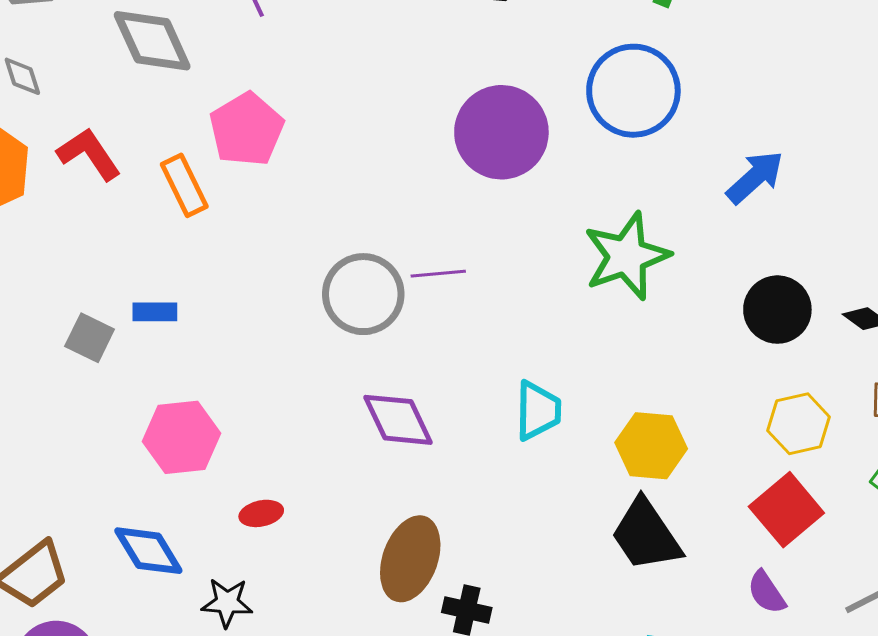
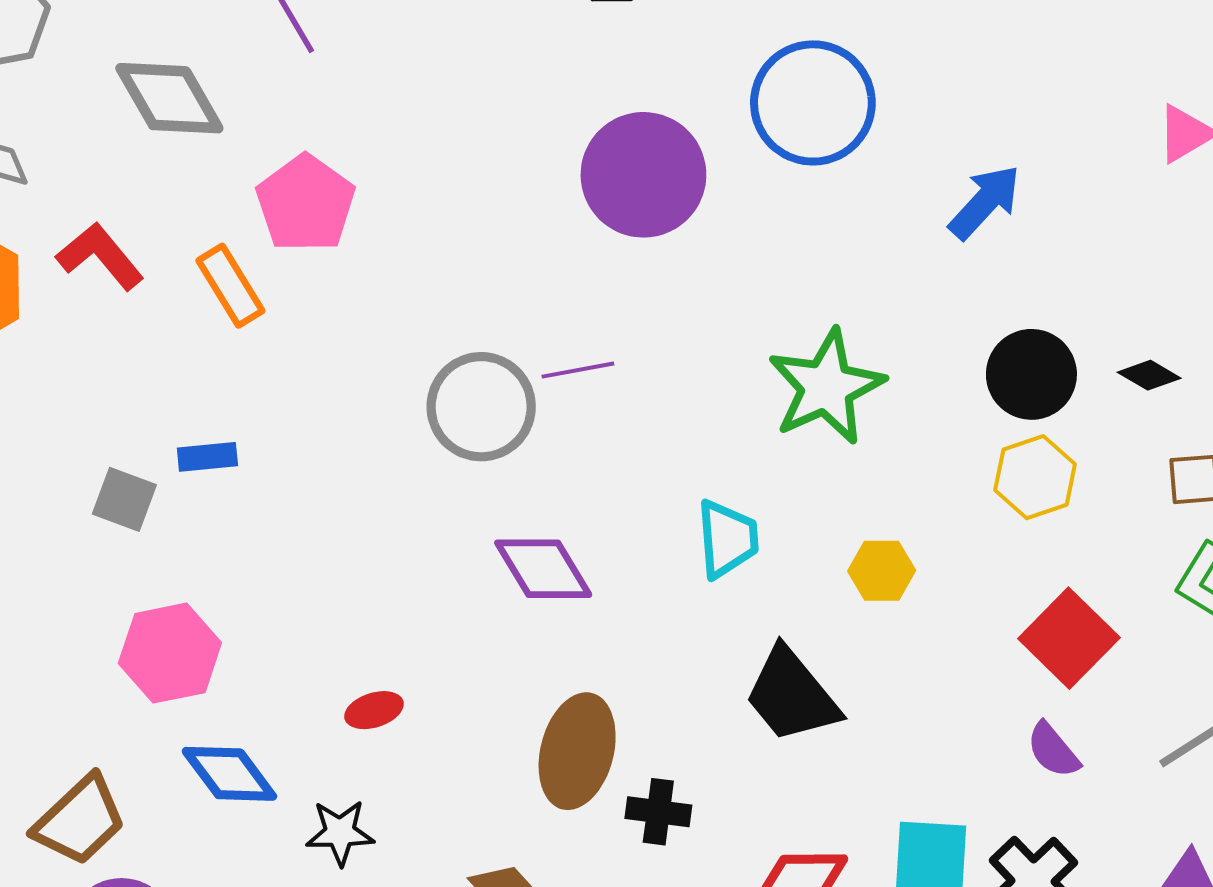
green star: (627, 256) -> (826, 387), moved
yellow hexagon: (799, 424) -> (1035, 477), moved
pink hexagon: (182, 437) -> (170, 653), moved
yellow hexagon: (651, 446) -> (882, 571), size x0.7
black trapezoid: (646, 535) -> (792, 695), moved

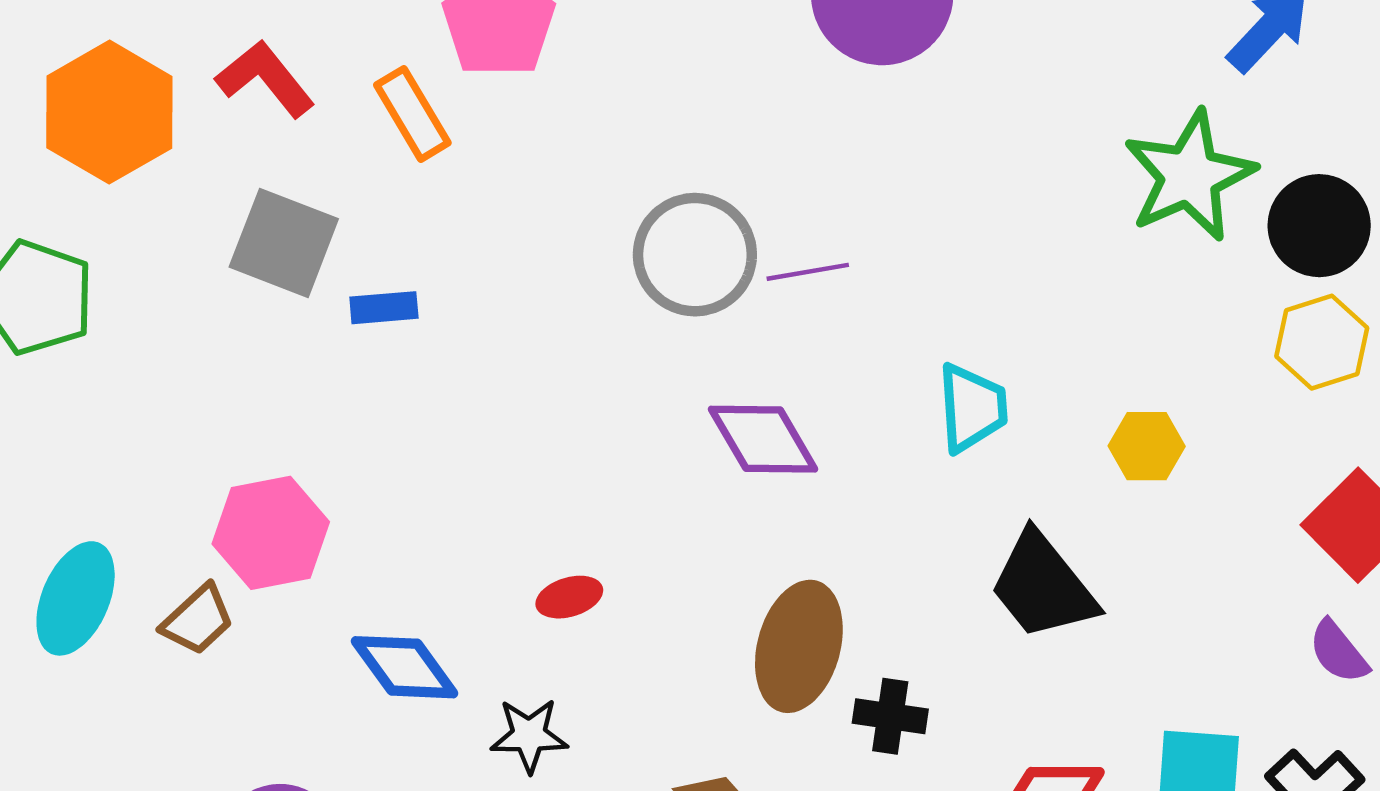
purple line: (578, 370) -> (808, 272), moved
green star: (826, 387) -> (1189, 176), moved
gray square: (124, 499) -> (284, 243), moved, size x1.5
pink hexagon: (170, 653) -> (271, 533), moved
brown trapezoid: (80, 820) -> (198, 620), moved, size x0.7

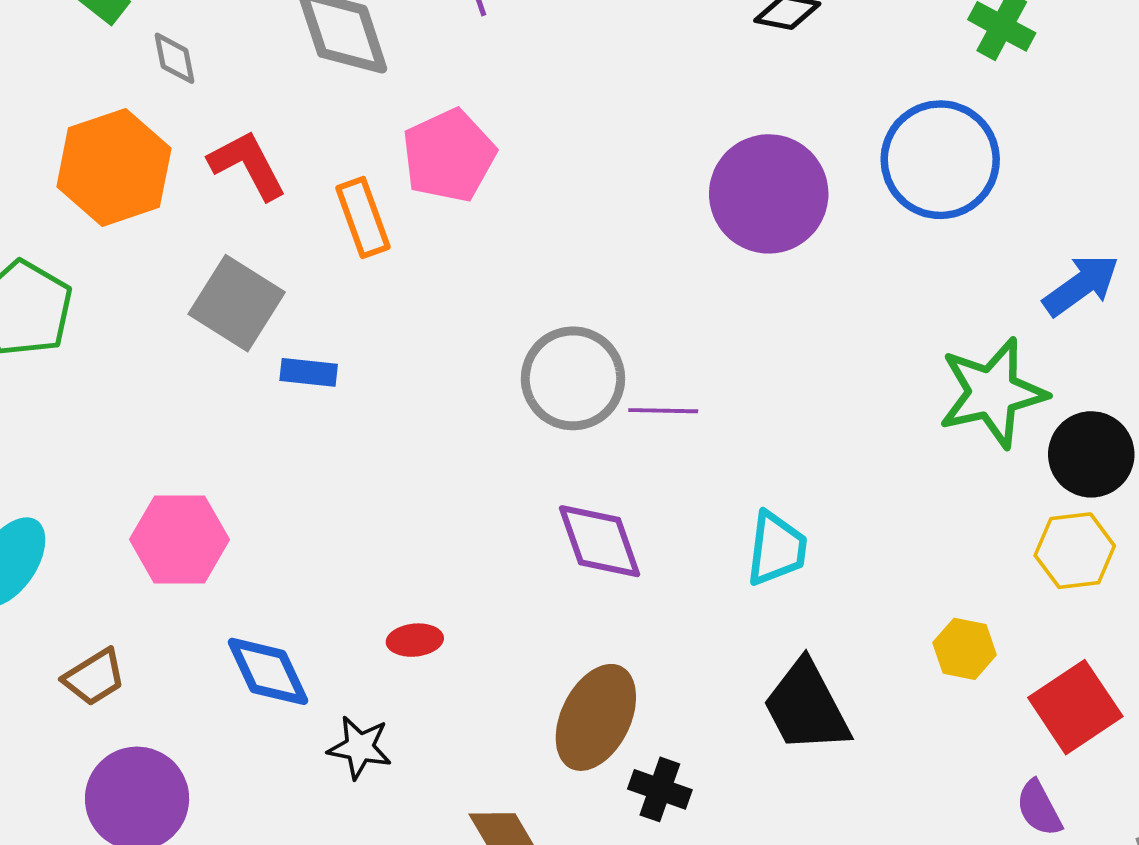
yellow hexagon: (1147, 446) -> (965, 649), moved
brown trapezoid: (198, 620) -> (94, 677), moved

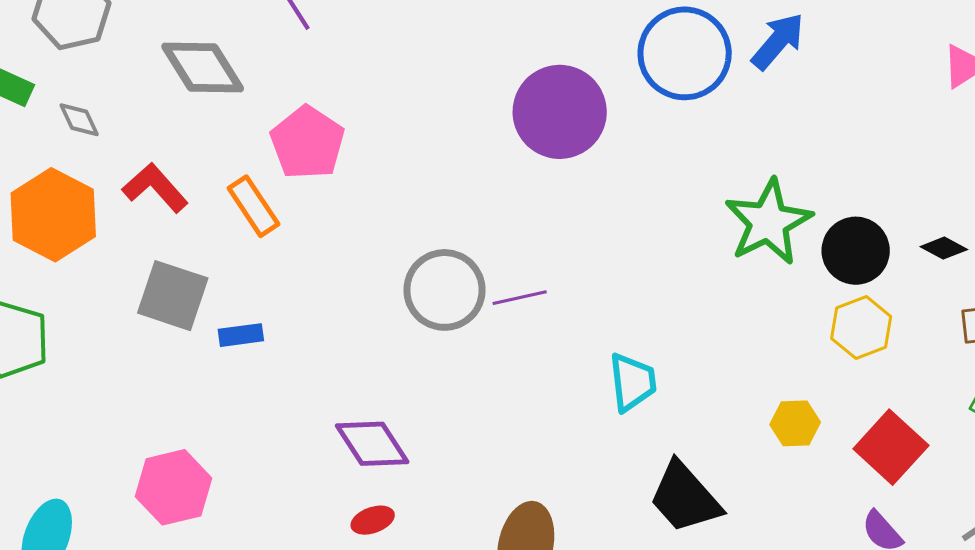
blue arrow: (1081, 285) -> (778, 41), moved
purple diamond: (600, 541) -> (372, 444), moved

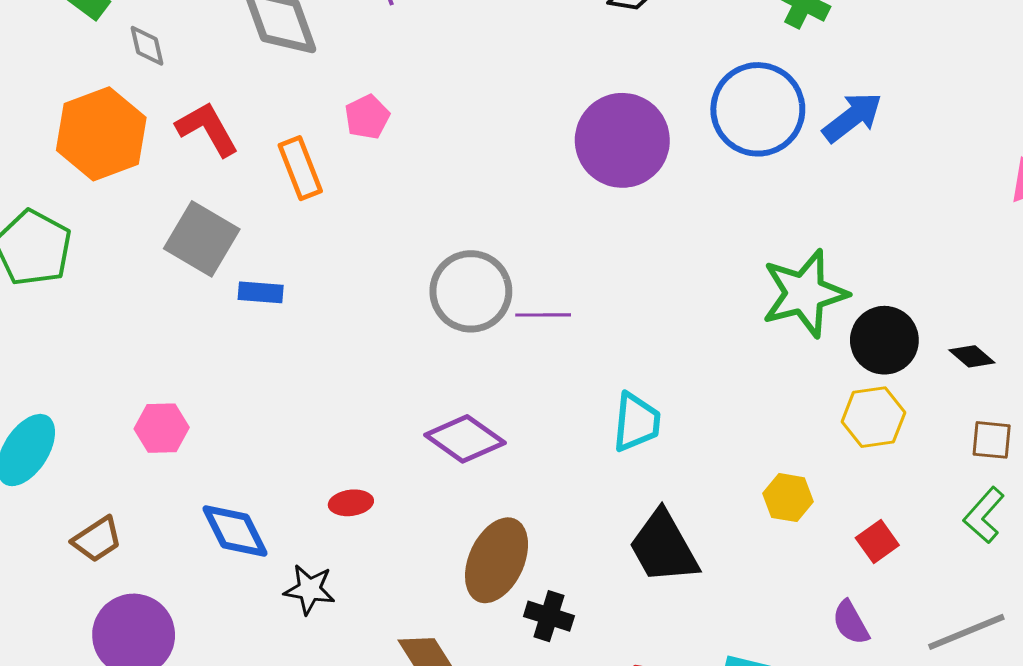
pink pentagon: (307, 143) -> (367, 117), size x0.6
purple diamond: (372, 444) -> (465, 439), moved, turned -34
red square: (891, 447) -> (877, 541), size x0.6
pink hexagon: (173, 487) -> (162, 428), size x0.7

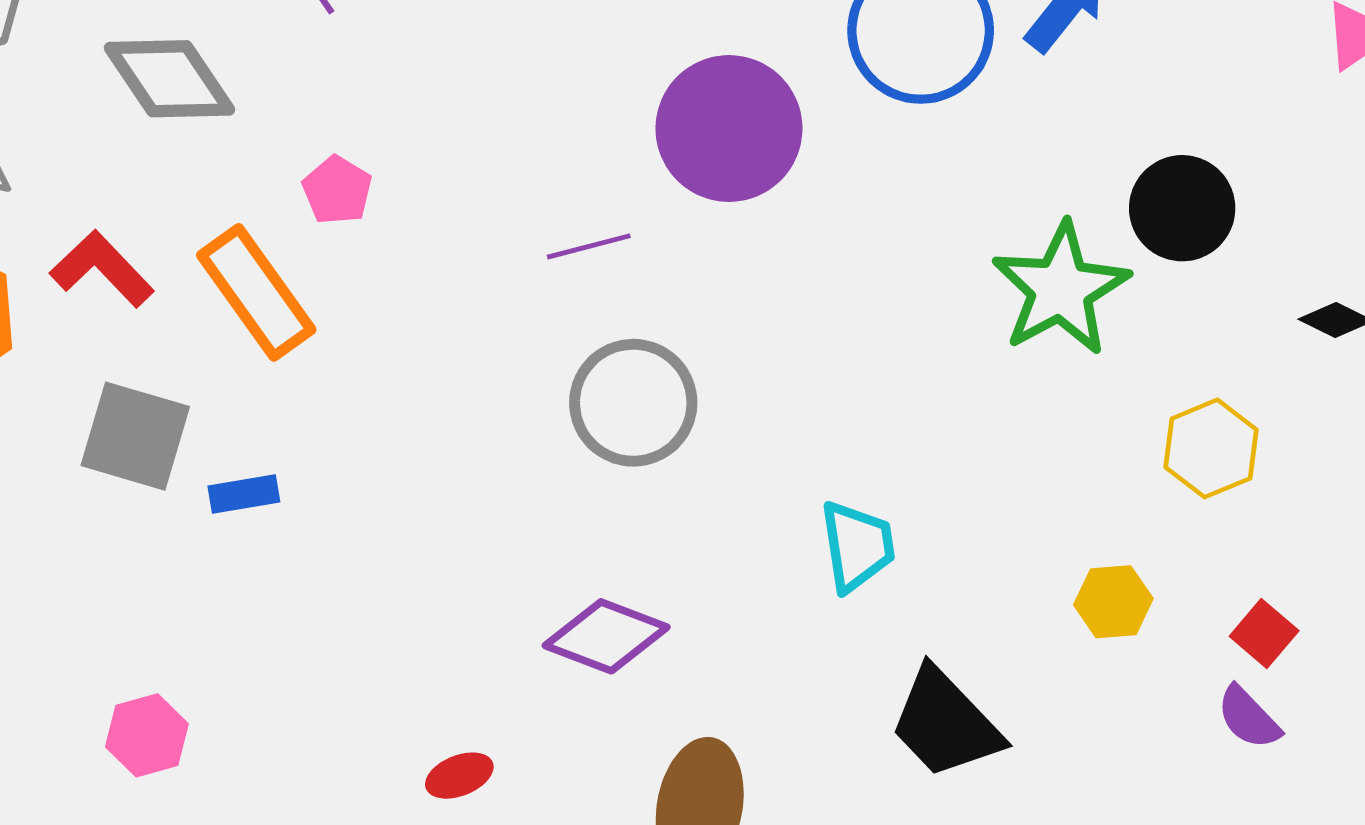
orange rectangle: (300, 168) -> (256, 292), size x1.4
gray circle: (471, 291) -> (633, 403), moved
purple line: (543, 315) -> (589, 246), moved
black circle: (884, 340) -> (1182, 208), moved
purple semicircle: (851, 623) -> (1249, 718), moved

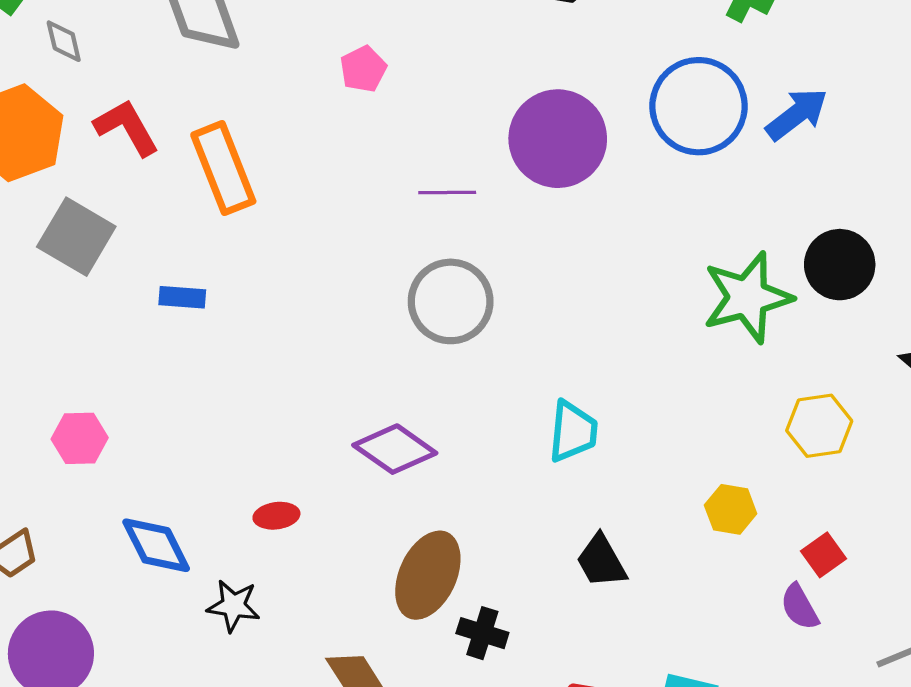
pink pentagon: (337, 190) -> (363, 69), moved
gray square: (135, 436) -> (76, 237), moved
black trapezoid: (945, 723) -> (601, 561), size x0.7

